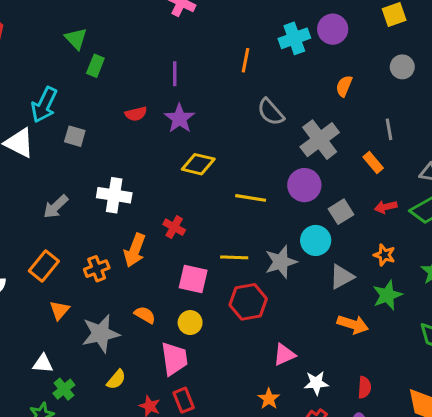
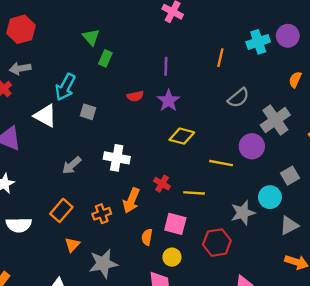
gray semicircle: (271, 112) -> (238, 98), turned -90
purple circle: (304, 185) -> (252, 146), moved
yellow line: (234, 257) -> (194, 193), moved
orange semicircle: (145, 315) -> (147, 237), moved, turned -112

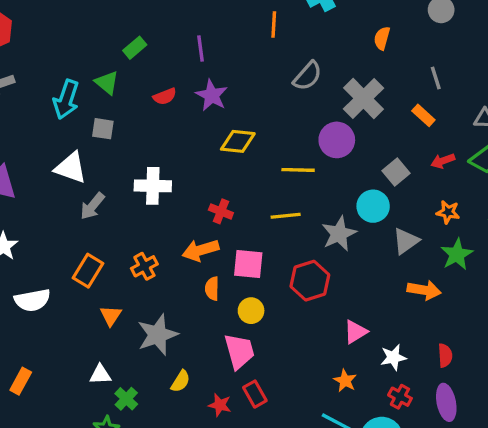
green triangle: (91, 37) -> (107, 83), moved
green rectangle: (105, 58) -> (135, 48), moved, turned 35
white triangle: (45, 116) -> (71, 168), moved
yellow line: (194, 193) -> (286, 216), moved
orange arrow: (131, 200) -> (201, 250), moved, turned 60

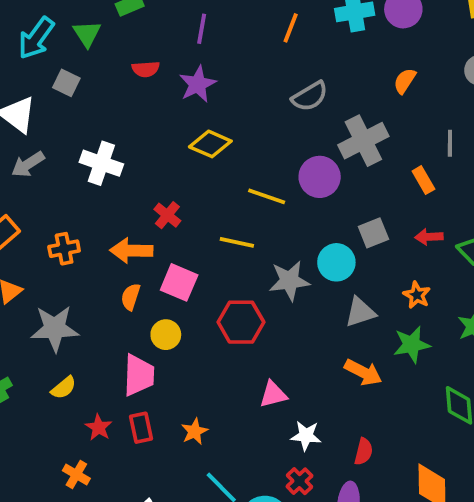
orange star: (345, 381) -> (195, 431), moved

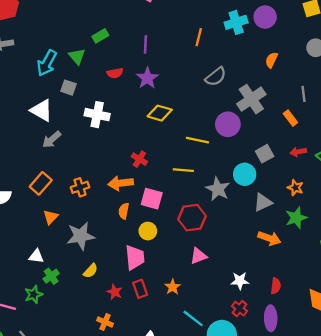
white cross: (101, 163) -> (97, 115), moved
gray star: (289, 281) -> (218, 189), turned -30
pink triangle: (273, 394) -> (198, 256), moved

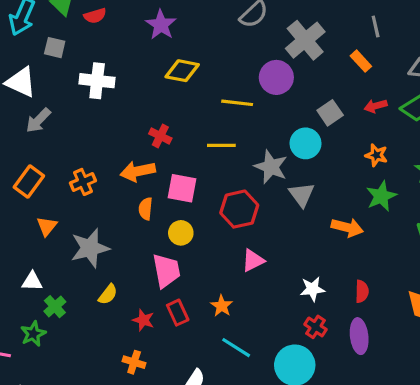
red semicircle: (115, 73) -> (95, 16), moved
gray triangle: (263, 202) -> (302, 195), moved, turned -36
cyan line: (193, 318) -> (236, 348), moved

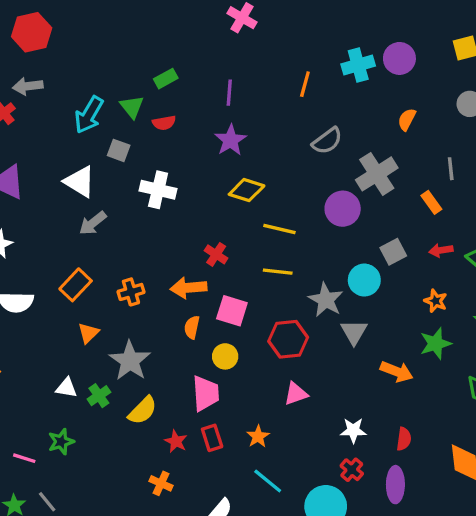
yellow line: (237, 103) -> (279, 229), moved
gray star: (90, 248) -> (130, 361), turned -30
yellow semicircle: (108, 294) -> (143, 410), size x1.4
green cross: (55, 307) -> (99, 396), moved

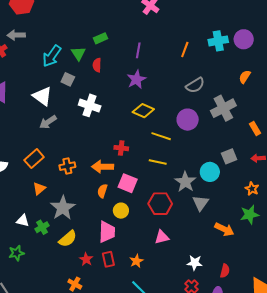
red semicircle: (164, 123) -> (97, 65), turned 96
purple circle: (343, 209) -> (188, 120), moved
red cross: (216, 254) -> (121, 148), turned -32

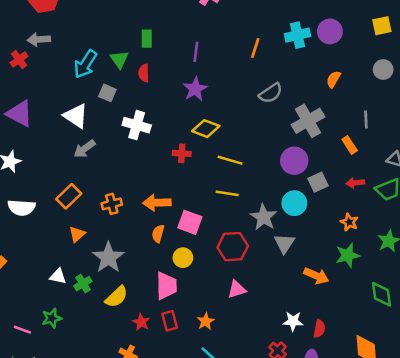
green rectangle: (101, 38) -> (147, 39), turned -64
purple circle: (188, 120) -> (294, 161), moved
red cross: (121, 148) -> (182, 153), moved
white star: (195, 263) -> (293, 321), moved

